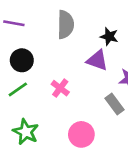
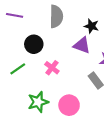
black circle: (22, 60) -> (34, 44), moved
green star: (26, 132) -> (38, 102), moved, turned 30

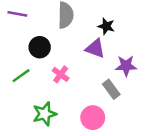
pink circle: (69, 105) -> (93, 118), moved

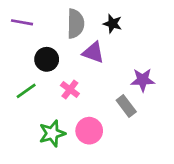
black star: (106, 26) -> (113, 24), moved
purple triangle: (95, 48) -> (93, 52), moved
pink circle: (93, 118) -> (89, 131), moved

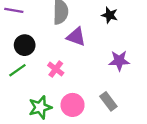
black star: (113, 24) -> (110, 15), moved
black circle: (47, 59) -> (25, 45), moved
gray rectangle: (126, 106) -> (108, 101), moved

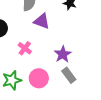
purple star: (119, 61) -> (63, 54), moved, turned -30

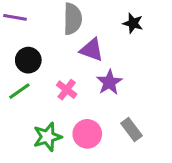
purple star: (63, 54) -> (109, 82), moved

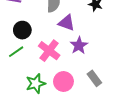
pink cross: (67, 90) -> (49, 51), size x1.5

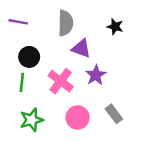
green line: (16, 52) -> (22, 82), turned -49
green star: (36, 84) -> (32, 120), moved

